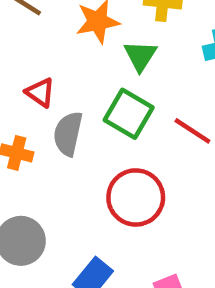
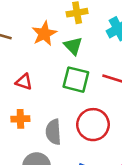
gray semicircle: (68, 134) -> (53, 132), moved

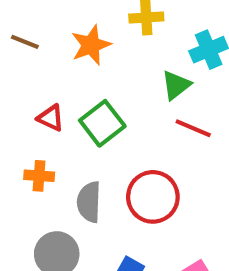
green triangle: (73, 46) -> (176, 85), moved, turned 30
green square: (76, 80) -> (102, 123), moved, turned 32

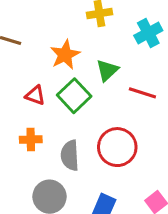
orange star: (91, 45) -> (65, 55), moved
green triangle: (176, 85) -> (107, 70), moved

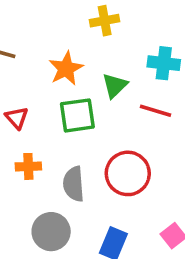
cyan cross: (148, 33) -> (164, 63), moved, turned 36
red triangle: (35, 95) -> (17, 118), moved, turned 30
green square: (74, 96) -> (77, 115), turned 36

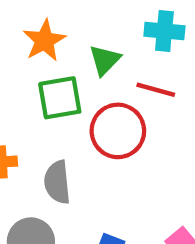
red circle: (128, 173) -> (118, 131), moved

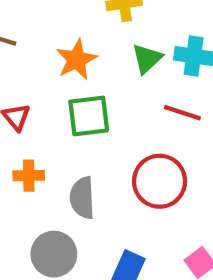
green triangle: (105, 60) -> (147, 59), moved
red circle: (118, 131) -> (160, 181), moved

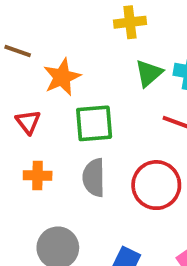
orange star: (76, 60) -> (62, 77), moved
gray semicircle: (82, 198) -> (94, 178), moved

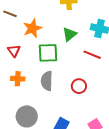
green triangle: (149, 73) -> (70, 34), moved
red circle: (156, 185) -> (79, 86), size x0.6

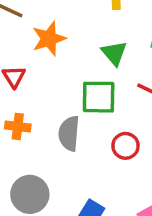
green triangle: (70, 34) -> (114, 53), turned -35
green square: (48, 53) -> (99, 97), moved

